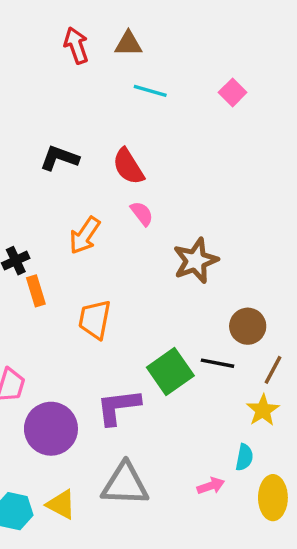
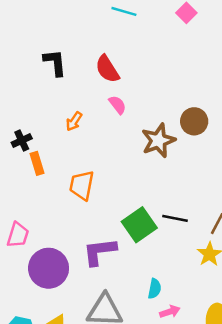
black L-shape: (59, 158) -> (55, 63), turned 64
orange arrow: (85, 235) -> (74, 121), size x0.7
brown circle: (248, 326) -> (194, 121), moved
cyan semicircle: (244, 457) -> (155, 289), moved

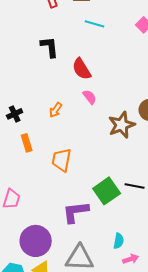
black L-shape: (55, 63) -> (50, 47), moved
black cross: (22, 140) -> (15, 114), moved
purple circle: (49, 268) -> (36, 241), moved

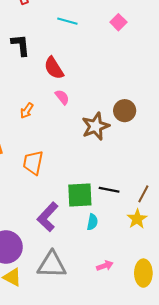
green square: (107, 191) -> (80, 195), turned 32
purple L-shape: (76, 212) -> (48, 217), turned -40
cyan semicircle: (119, 241) -> (92, 222), moved

